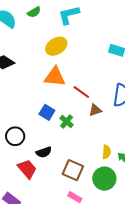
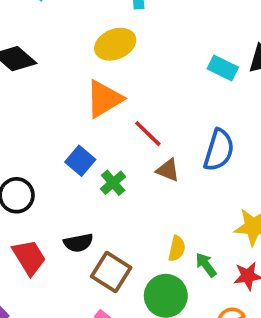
orange triangle: (55, 77) -> (104, 99), turned -45
brown triangle: (95, 110) -> (168, 170), turned 32
black semicircle: (44, 152) -> (78, 243), moved

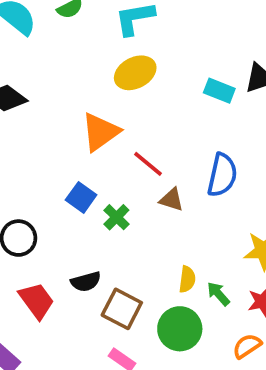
yellow ellipse: (115, 44) -> (135, 73), moved

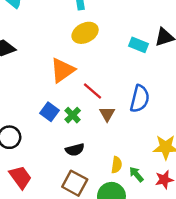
brown triangle: (171, 200) -> (107, 114), turned 42
green cross: (116, 217) -> (73, 115), moved
black semicircle: (86, 282) -> (75, 150), moved

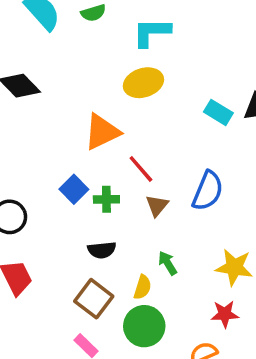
green cross: (73, 115) -> (106, 199), turned 35
yellow semicircle: (117, 165) -> (142, 287), moved
green arrow: (136, 174) -> (168, 263), moved

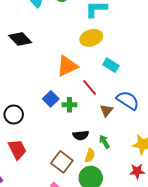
cyan rectangle: (218, 112) -> (111, 65), moved
blue semicircle: (208, 191) -> (128, 100), turned -80
brown triangle: (157, 206) -> (106, 110), moved
black semicircle: (102, 250) -> (81, 135), moved

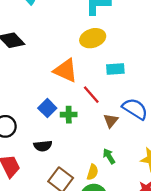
cyan rectangle: (111, 65) -> (115, 69), turned -35
orange triangle: (67, 66) -> (66, 70), turned 50
black semicircle: (81, 135) -> (43, 146), moved

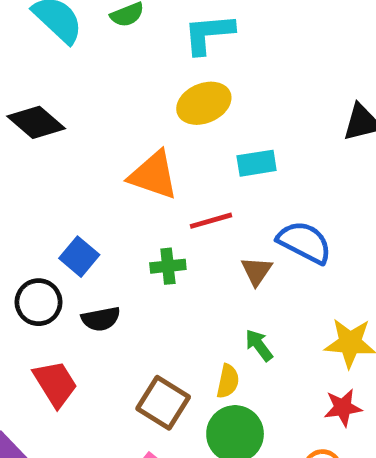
red line: (91, 95) -> (211, 221), turned -60
blue square: (47, 108) -> (79, 257), moved
black semicircle: (43, 146) -> (101, 319), moved

